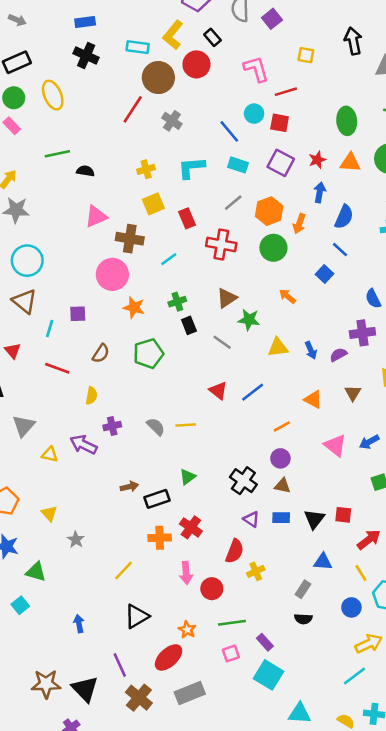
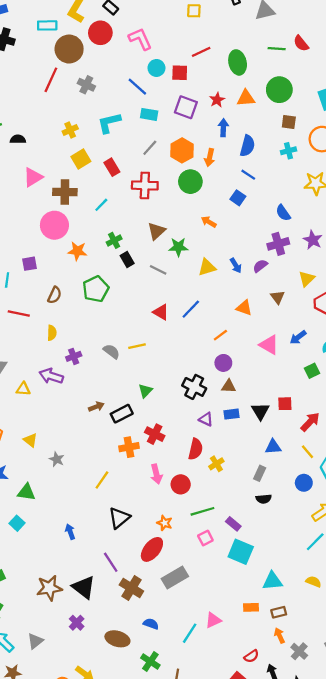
pink L-shape: (256, 69) -> (140, 39), moved
red line: (286, 92) -> (201, 52), moved

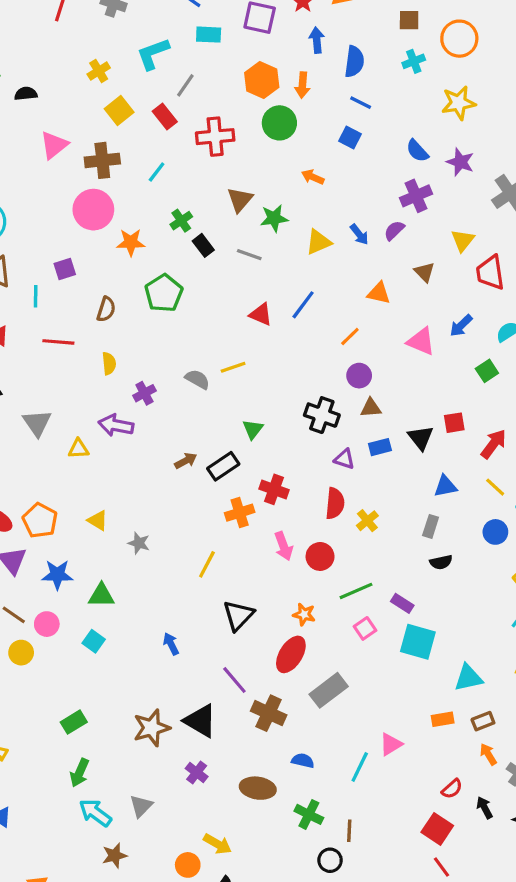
gray line: (150, 148) -> (185, 85), moved
purple star: (313, 240) -> (460, 162), moved

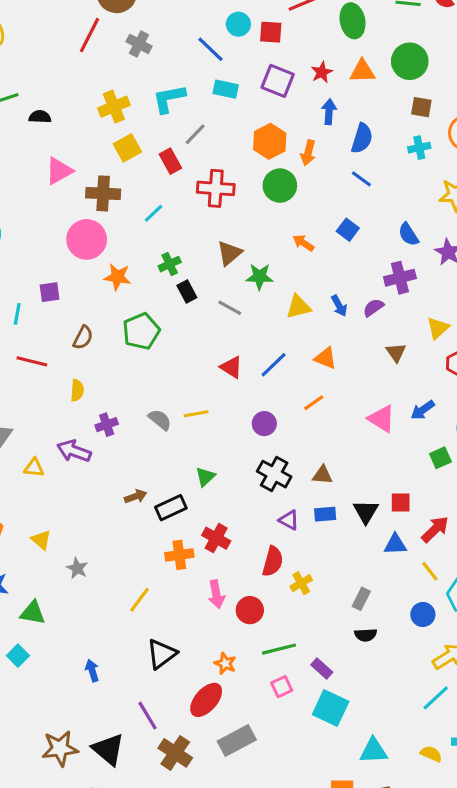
yellow cross: (99, 71) -> (114, 107), size x1.4
blue square: (350, 137) -> (348, 230), moved
orange triangle: (379, 293) -> (325, 358), moved
purple circle: (359, 376) -> (264, 424), moved
blue triangle: (445, 486) -> (395, 544), moved

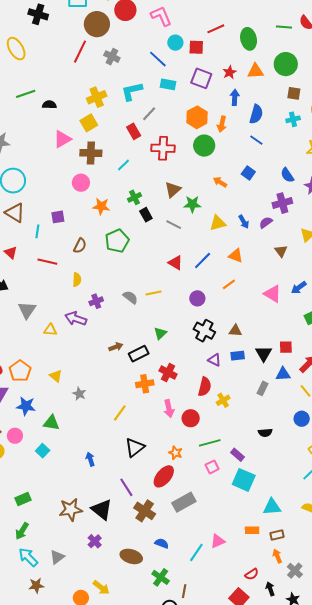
yellow square: (127, 148) -> (89, 123), moved
pink circle: (87, 239) -> (81, 183), size x0.7
gray rectangle: (361, 599) -> (263, 388), moved

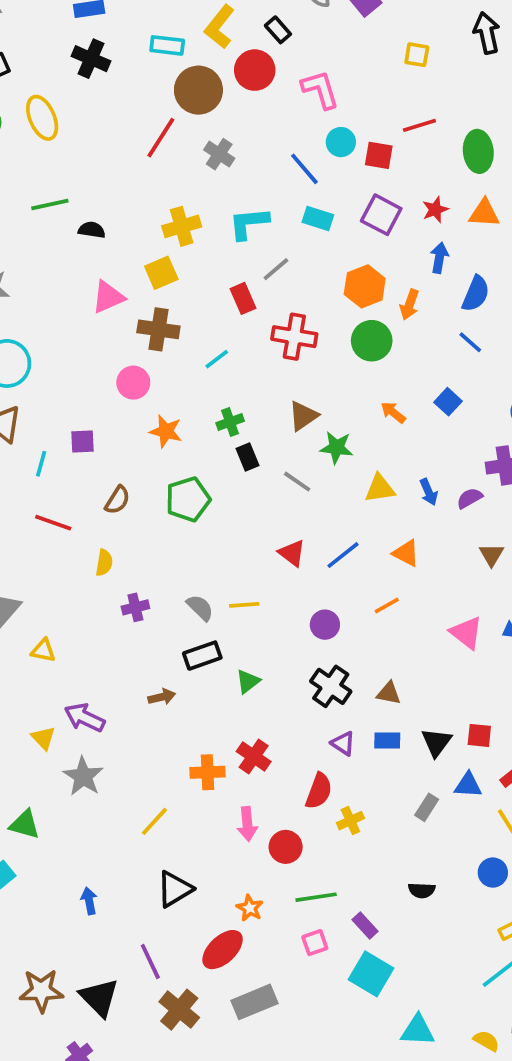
purple arrow: (76, 319) -> (85, 718), moved
black rectangle: (139, 354) -> (202, 656), moved
gray star: (79, 394) -> (83, 776), size x1.5

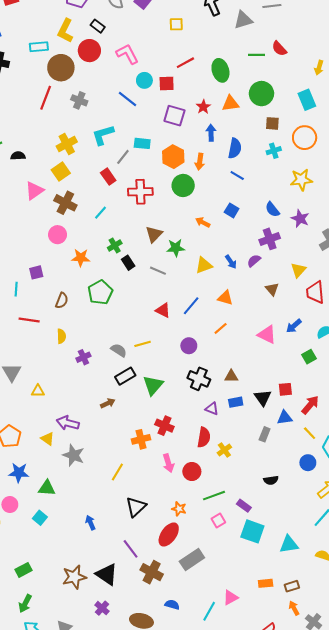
cyan rectangle: (318, 218) -> (142, 143), moved
brown cross: (158, 329) -> (65, 203), turned 30
green triangle: (248, 681) -> (153, 385), size x1.5
cyan triangle: (418, 1030) -> (289, 544), moved

